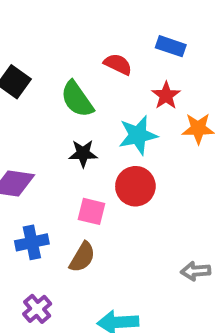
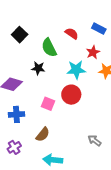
black star: (83, 153) -> (38, 68), moved
brown semicircle: (82, 257) -> (43, 134), moved
gray arrow: (196, 271) -> (95, 140), turned 32

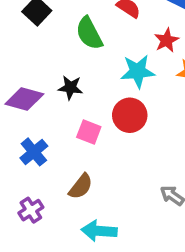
black star: (38, 68) -> (70, 88), moved
blue cross: (16, 114) -> (34, 152), turned -35

